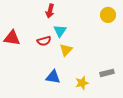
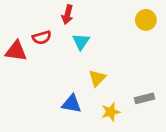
red semicircle: (44, 41) -> (42, 38), moved
yellow triangle: (66, 50) -> (97, 78), moved

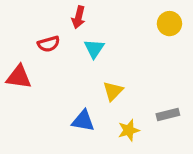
red triangle: (16, 51) -> (19, 77), moved

